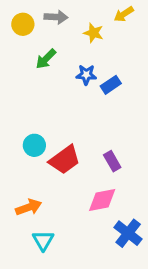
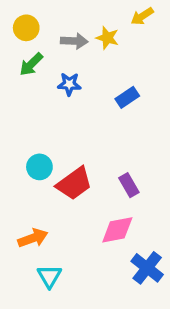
gray arrow: (56, 17) -> (74, 41), moved
green arrow: (46, 59) -> (31, 64), moved
blue star: (86, 75) -> (69, 84), moved

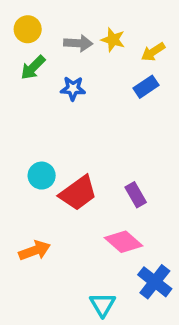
yellow arrow: (142, 16) -> (153, 52), moved
blue rectangle: (127, 97) -> (146, 87), moved
pink diamond: (117, 230) -> (123, 242), turned 52
cyan triangle: (49, 276) -> (103, 304), moved

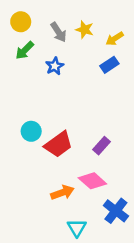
gray arrow: (78, 43) -> (59, 32), turned 54
blue star: (73, 88) -> (55, 66), turned -30
purple rectangle: (136, 195) -> (102, 146), turned 72
orange arrow: (35, 250) -> (62, 193), moved

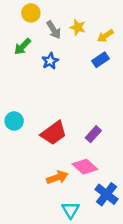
yellow circle: (21, 22) -> (31, 13), moved
cyan circle: (31, 131) -> (14, 121), moved

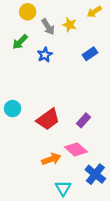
yellow arrow: (105, 36) -> (94, 12), moved

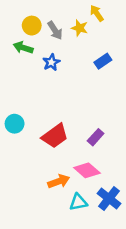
yellow circle: (28, 12) -> (32, 26), moved
yellow arrow: (94, 12) -> (97, 13), moved, turned 88
green arrow: (20, 42) -> (23, 48), turned 63
cyan triangle: (63, 188) -> (78, 202), moved, turned 49

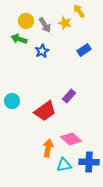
purple rectangle: (96, 137) -> (69, 96), moved
orange arrow: (59, 181) -> (48, 148), turned -60
blue cross: (109, 199) -> (89, 162), turned -36

